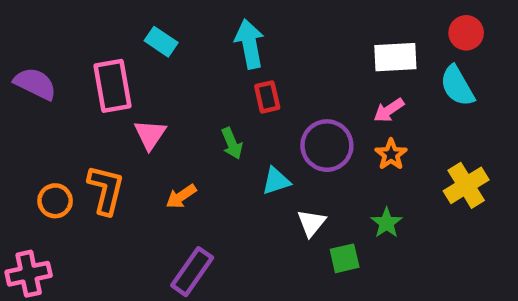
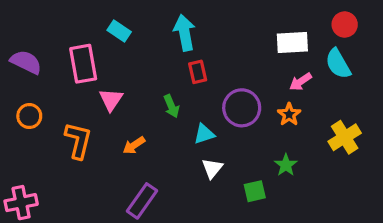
pink arrow: (389, 110) -> (301, 82), moved
orange circle: (55, 201) -> (29, 116), moved
white triangle: (311, 223) -> (212, 168), moved

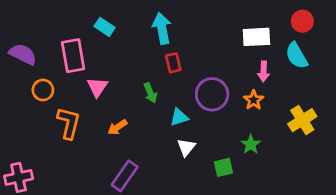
pink arrow: (301, 82) -> (264, 71), turned -54
orange circle: (29, 116) -> (43, 90), moved

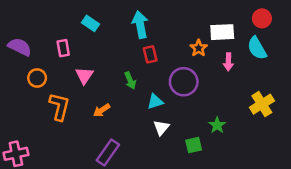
pink rectangle: (73, 56) -> (63, 48), size x0.6
orange star: (254, 100) -> (199, 48), moved

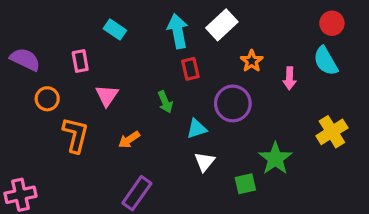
white rectangle: (222, 32) -> (222, 25), moved, turned -40
green star: (217, 125) -> (275, 159), size x1.5

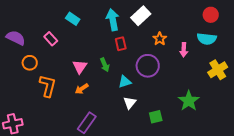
pink rectangle: (80, 61) -> (51, 39), turned -32
cyan semicircle: (326, 61) -> (207, 39), turned -54
pink triangle: (107, 96) -> (80, 67), moved
yellow cross: (332, 132) -> (218, 70), moved
green star: (275, 159) -> (189, 101), moved

